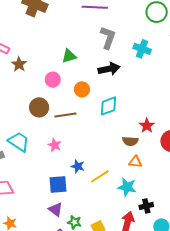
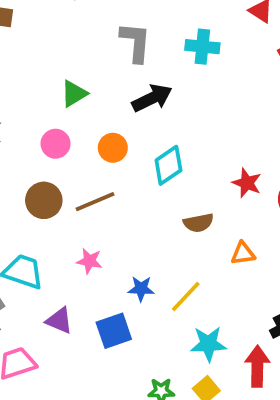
brown semicircle: (130, 141) -> (198, 223), moved
cyan star: (127, 187) -> (208, 344), moved
purple triangle: (56, 209) -> (59, 321), moved

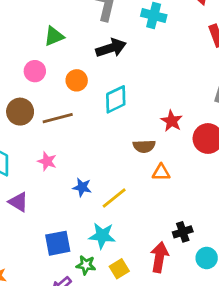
brown semicircle: (198, 223) -> (144, 146), moved
blue square: (114, 331) -> (58, 243), moved
cyan star: (208, 344) -> (102, 236), moved

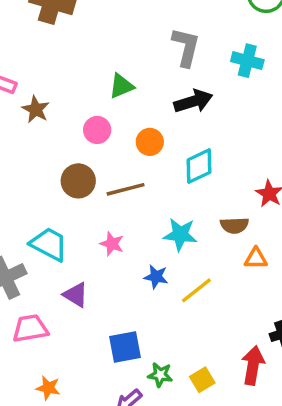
cyan star: (102, 236) -> (180, 235), moved

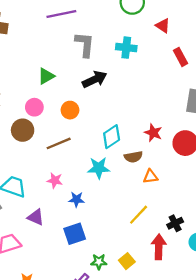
cyan diamond: (199, 166) -> (112, 137), moved
brown circle: (78, 181) -> (23, 130), moved
blue star: (156, 277) -> (76, 199), moved
yellow line: (196, 290) -> (139, 215), moved
blue square: (125, 347) -> (75, 234), moved

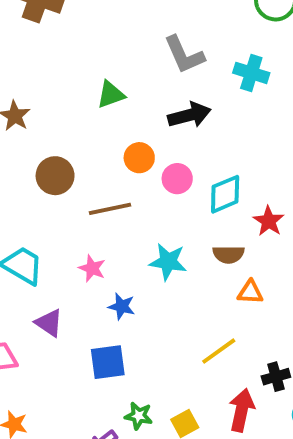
gray L-shape: (85, 44) -> (184, 55), turned 140
pink circle: (34, 107) -> (177, 179), moved
cyan diamond: (112, 137) -> (225, 194), moved

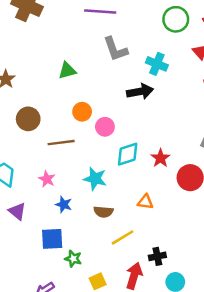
black arrow: (189, 115) -> (140, 91), moved
cyan diamond: (225, 194) -> (128, 154), moved
brown semicircle: (228, 254) -> (103, 212), moved
green star: (139, 416) -> (73, 259), moved

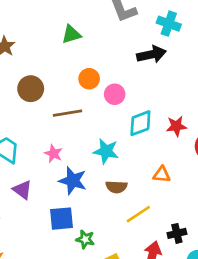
red star: (160, 158) -> (176, 126), turned 30
blue star: (64, 205) -> (73, 181), size x1.5

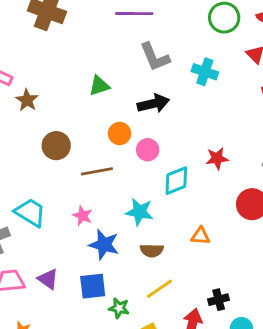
black arrow: (151, 54) -> (153, 104), moved
red star: (176, 126) -> (217, 158), moved
purple triangle: (22, 190) -> (48, 279), moved
yellow line: (138, 214) -> (160, 289), moved

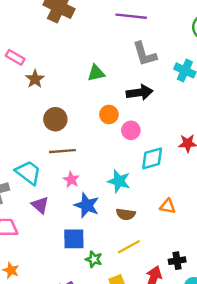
brown line: (97, 171) -> (62, 151), moved
purple triangle: (48, 279) -> (40, 205), moved

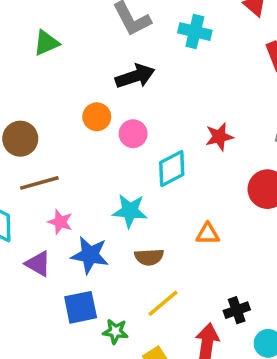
green triangle: (96, 73) -> (46, 43), moved
purple triangle: (40, 205) -> (38, 264), moved

